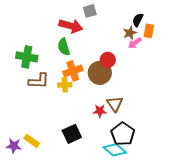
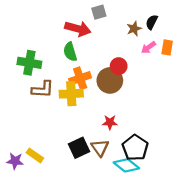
orange rectangle: (149, 31) -> (167, 47), moved
brown star: (130, 33) -> (134, 29), moved
yellow cross: (65, 85) -> (71, 94), size x1.5
brown triangle: (115, 104) -> (100, 148), moved

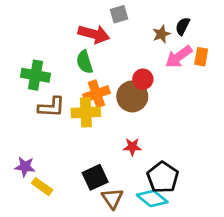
pink arrow: (148, 47) -> (179, 57), size x1.5
brown triangle: (100, 148) -> (112, 198), moved
purple star: (15, 161) -> (25, 167), moved

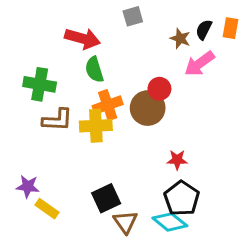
red arrow: (94, 34) -> (82, 38), moved
brown star: (161, 34) -> (180, 38), turned -30
orange rectangle: (201, 57) -> (230, 28), moved
red star: (132, 147) -> (177, 160), moved

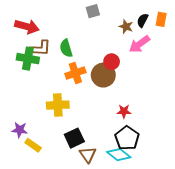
red arrow: (82, 38) -> (27, 27), moved
brown L-shape: (57, 120) -> (40, 48), moved
yellow cross: (96, 126) -> (58, 105), moved

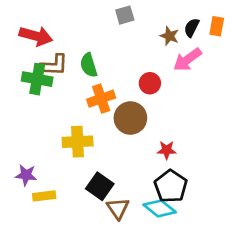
brown circle: (103, 75) -> (130, 118), moved
black square: (74, 138) -> (100, 186), turned -30
yellow rectangle: (33, 145) -> (44, 196), turned -42

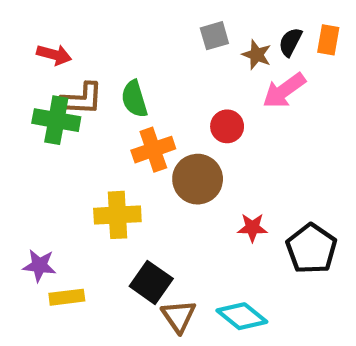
gray square: (125, 15) -> (214, 36), moved
red arrow: (36, 36) -> (54, 55), size x0.7
black pentagon: (171, 186) -> (311, 249), moved

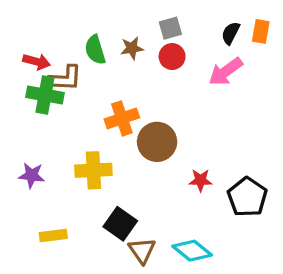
red arrow: (54, 55) -> (37, 62), moved
brown star: (257, 55) -> (132, 48), moved, turned -30
green semicircle: (134, 99) -> (95, 50), moved
red circle: (227, 126) -> (172, 57), moved
purple star: (39, 266) -> (32, 175), moved

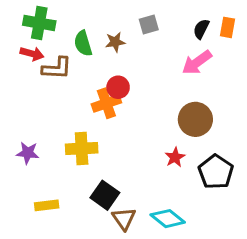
red circle: (172, 57) -> (118, 87), moved
green cross: (45, 95) -> (39, 23), moved
brown circle: (157, 142) -> (195, 119), moved
red star: (201, 180) -> (175, 157), turned -30

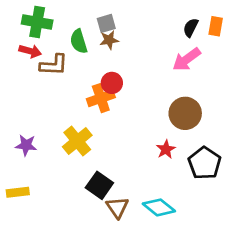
gray square: (149, 25) -> (106, 23), moved
yellow cross: (82, 149) -> (77, 141), turned -36
yellow rectangle: (47, 205) -> (18, 192), moved

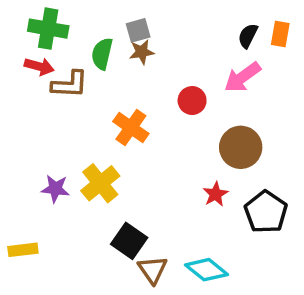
green semicircle: (79, 41) -> (102, 54), turned 30
red circle: (112, 83) -> (192, 101), moved
orange cross: (101, 98) -> (131, 128), turned -36
purple star: (26, 145) -> (55, 189), moved

